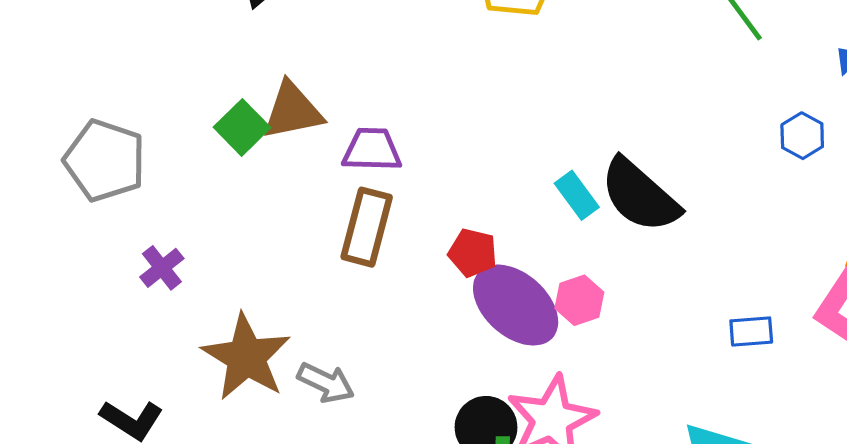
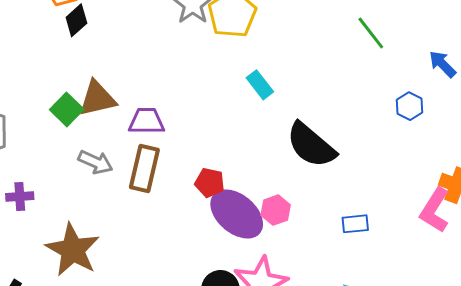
cyan rectangle: (577, 195) -> (260, 85), moved
purple cross: (162, 268) -> (20, 196), turned 36
blue rectangle: (751, 331) -> (355, 224), moved
gray arrow: (326, 383) -> (95, 162), moved

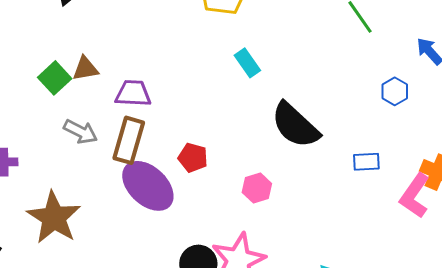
brown triangle: (97, 99) -> (85, 69), size x0.7
purple ellipse: (237, 214) -> (148, 186), moved
blue rectangle: (355, 224) -> (366, 162), moved

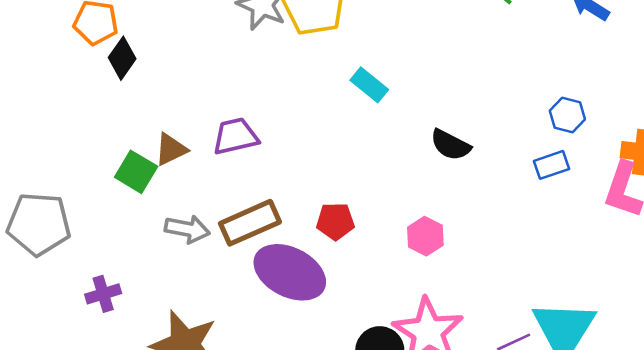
blue hexagon: (395, 91) -> (567, 115), moved
purple trapezoid: (133, 93) -> (235, 136), moved
black semicircle: (295, 125) -> (450, 145), size x0.6
brown rectangle: (129, 140) -> (250, 223), turned 66

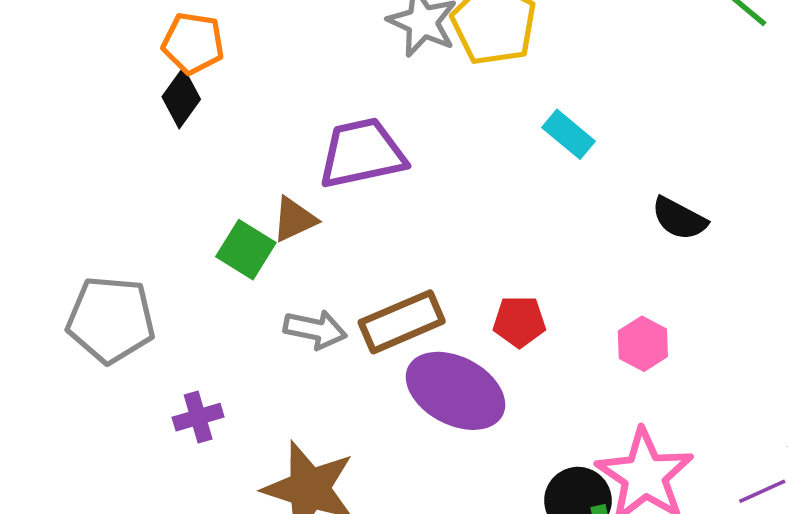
black diamond: (122, 58) -> (181, 98), moved
purple trapezoid: (235, 136) -> (362, 153), moved, size x1.4

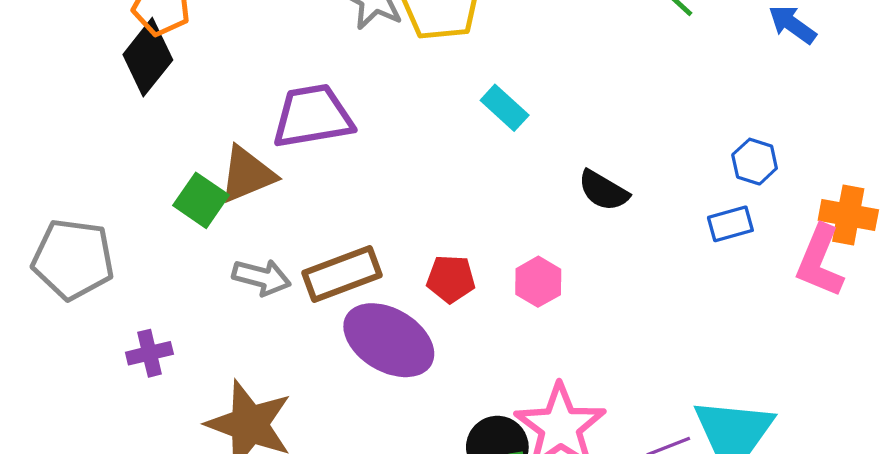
black diamond: (181, 98) -> (148, 57), size x1.4
brown triangle: (294, 219) -> (247, 175), size x1.4
pink hexagon: (643, 344) -> (538, 282), moved

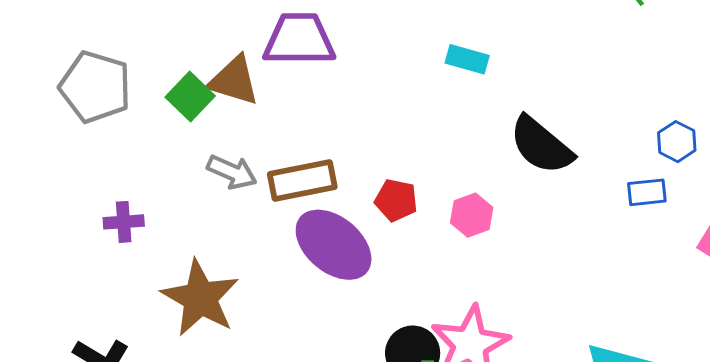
cyan rectangle: (505, 108) -> (467, 59), turned -36
brown triangle: (247, 175) -> (234, 81), turned 30
black semicircle: (603, 191) -> (541, 145), size x1.5
gray pentagon: (73, 259) -> (95, 87), moved

